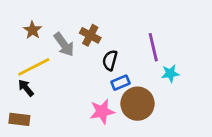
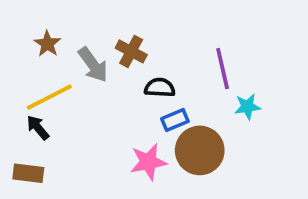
black semicircle: (110, 60) -> (160, 88), turned 78

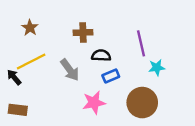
brown cross: (131, 51) -> (83, 33), turned -30
gray arrow: (93, 65) -> (70, 70), moved
black arrow: (38, 128) -> (14, 77), moved
brown circle: (200, 150) -> (142, 103), moved

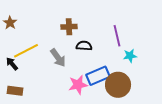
brown star: (30, 28) -> (10, 23), moved
blue rectangle: (111, 76) -> (98, 76), moved, size x1.6

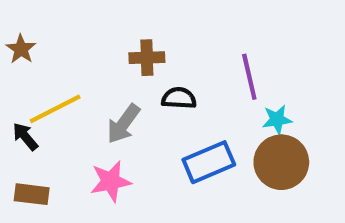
gray arrow: (58, 58) -> (123, 124), turned 72
pink star: (78, 85) -> (111, 181), moved
brown circle: (118, 85) -> (281, 162), moved

